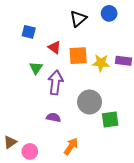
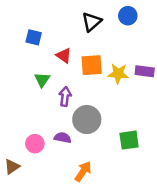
purple arrow: (56, 82) -> (65, 97), size x0.7
gray circle: (90, 102) -> (87, 120), moved
pink circle: (30, 151) -> (35, 144), moved

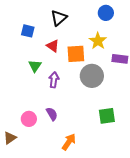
black triangle: (92, 22) -> (59, 18), moved
yellow star: (118, 74) -> (98, 41), moved, turned 30
gray circle: (87, 120) -> (92, 76), moved
purple semicircle: (63, 138) -> (52, 114), turned 48

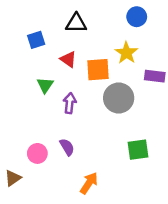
black triangle: (59, 18) -> (76, 23), turned 42
blue square: (28, 31) -> (36, 40), turned -32

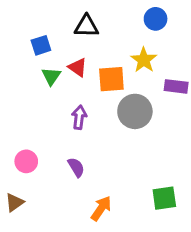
green triangle: (45, 85) -> (51, 76), moved
green square: (138, 150) -> (164, 198), moved
pink circle: (37, 153) -> (26, 161), moved

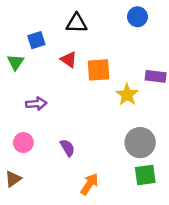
yellow star: (144, 60) -> (127, 95), moved
green triangle: (51, 76) -> (16, 62), moved
gray circle: (135, 111) -> (140, 143), moved
purple arrow: (79, 117) -> (36, 104), moved, turned 78

